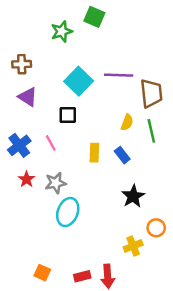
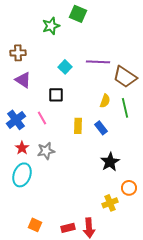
cyan square: (79, 81) -> (65, 67), size x0.6
brown trapezoid: (151, 93) -> (125, 77), turned 130
cyan ellipse: (68, 212) -> (22, 175), moved

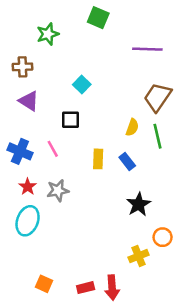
green star: (51, 26) -> (48, 34), moved
purple line: (98, 62) -> (147, 49), moved
brown trapezoid: (125, 77) -> (157, 97), turned 90
blue cross: (16, 120) -> (20, 151), turned -30

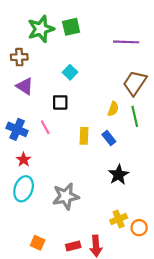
green square: (98, 18) -> (71, 27), moved, turned -36
green star: (48, 34) -> (41, 29), size x1.4
gray star: (58, 190) -> (66, 196), moved, size x1.4
orange circle: (163, 237) -> (139, 228), moved

